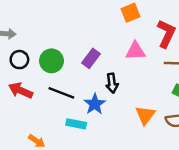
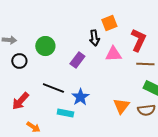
green circle: (51, 61) -> (45, 46), moved
black arrow: (112, 83) -> (94, 38), moved
red arrow: (21, 90) -> (20, 101), moved, turned -72

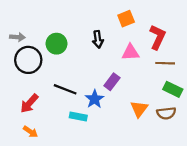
black arrow: (94, 38) -> (98, 39), moved
purple rectangle: (77, 60) -> (112, 82), moved
black circle: (19, 61) -> (28, 60), size x1.6
orange arrow: (33, 127) -> (30, 132), moved

